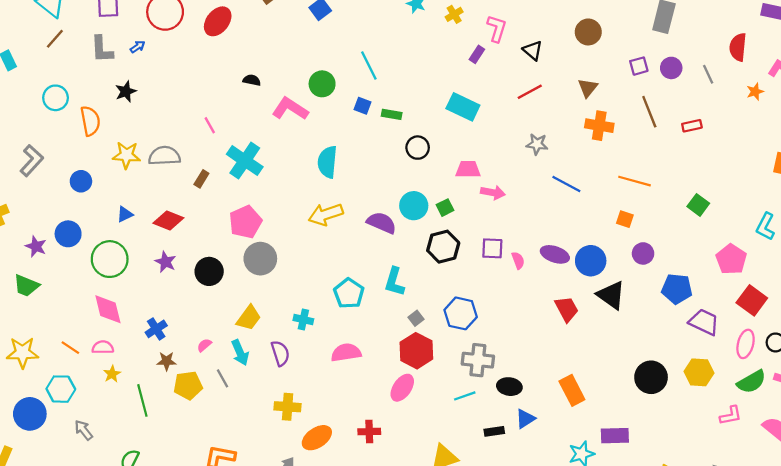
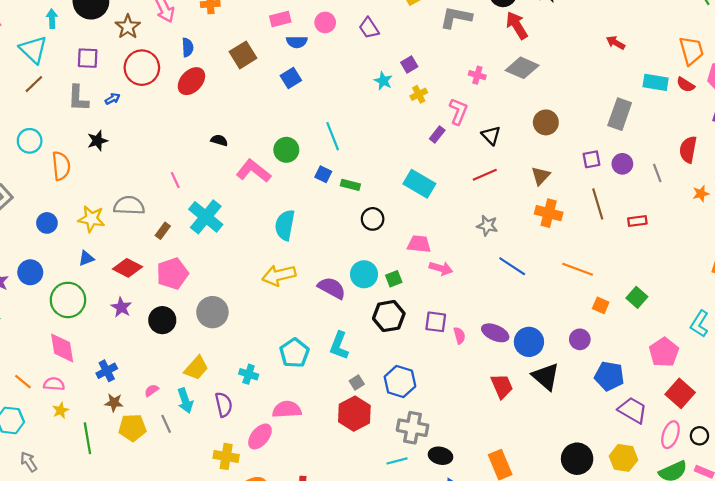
yellow star: (126, 155) -> (91, 219), moved
orange square: (625, 219) -> (601, 305), moved
pink pentagon: (245, 222) -> (172, 274), moved
pink ellipse: (402, 388) -> (260, 436), moved

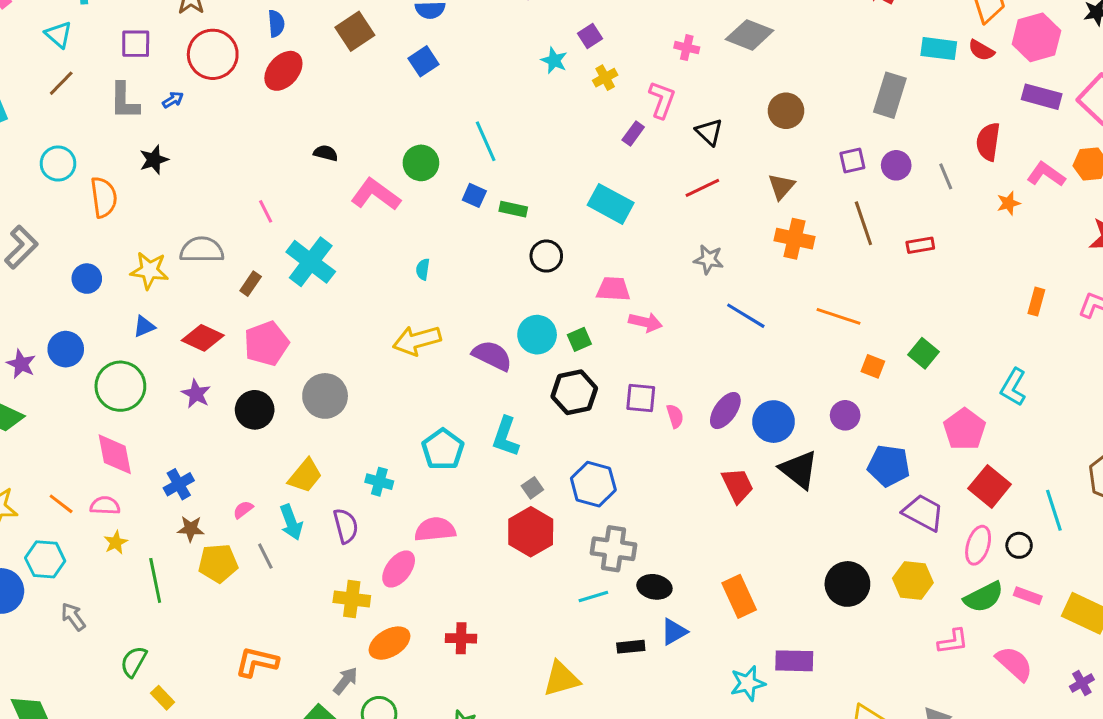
cyan triangle: (33, 50) -> (59, 34), size x0.7
cyan semicircle: (285, 225) -> (423, 269), size x0.5
purple ellipse: (495, 333) -> (725, 411), turned -76

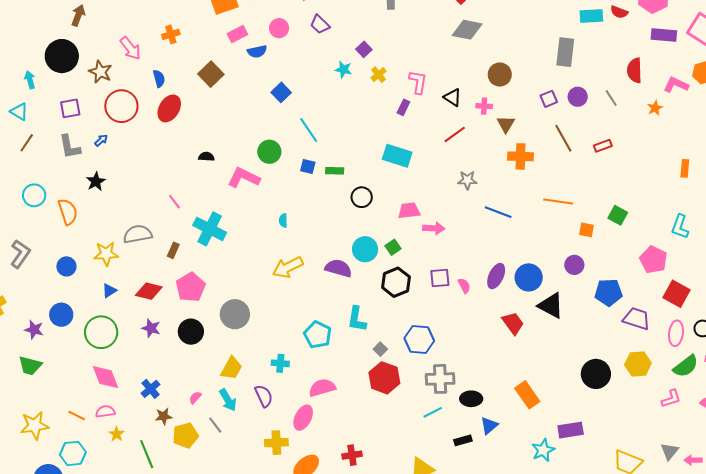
pink cross: (687, 48) -> (484, 106), moved
blue square: (424, 61) -> (281, 92), moved

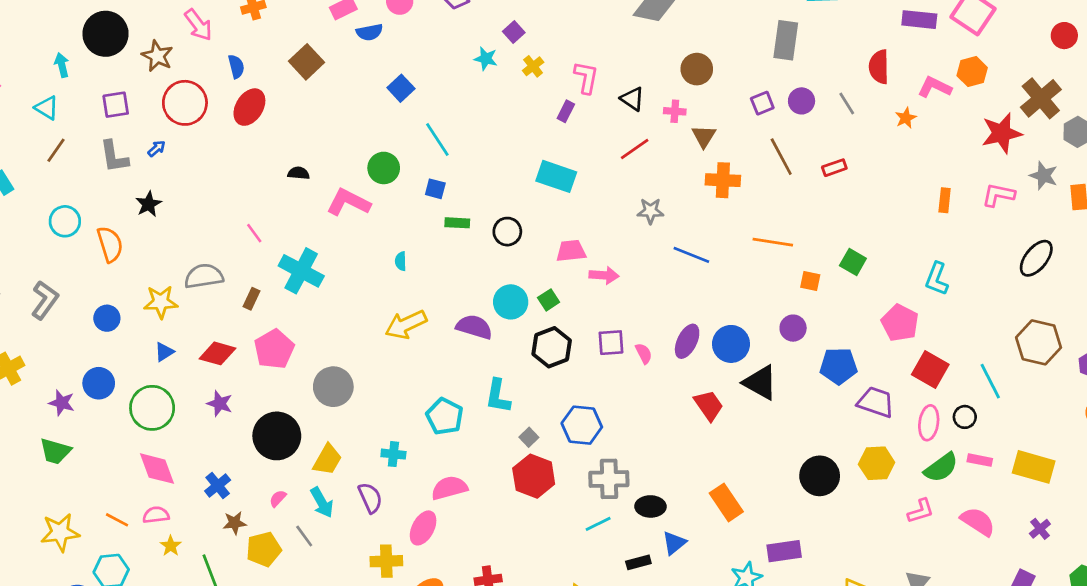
green rectangle: (335, 171) -> (457, 223), moved
black circle: (191, 332) -> (277, 436), moved, size x1.4

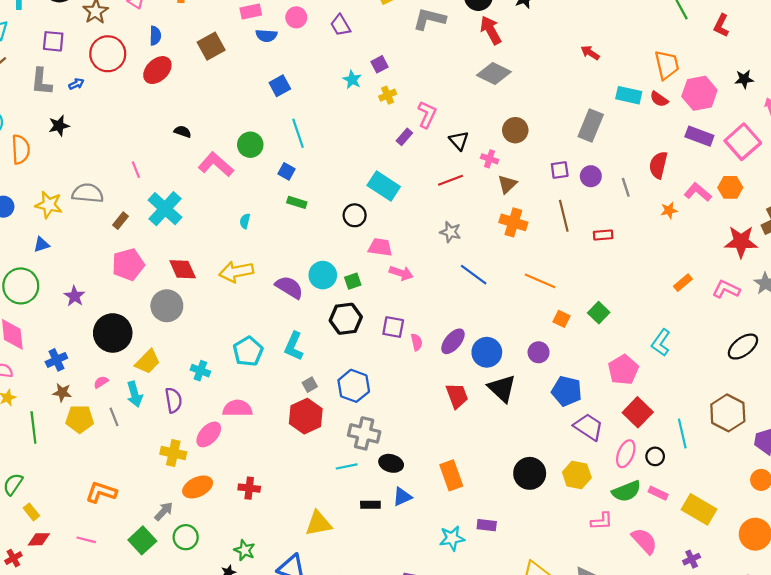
orange rectangle: (945, 200) -> (683, 283), turned 30
black circle: (507, 232) -> (355, 215), moved
red diamond: (217, 353) -> (183, 269), moved, turned 36
purple rectangle: (784, 551) -> (487, 525), size x0.7

